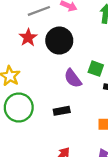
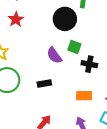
black circle: (59, 41) -> (65, 19), moved

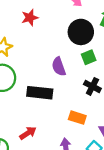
green square: (74, 47) -> (89, 57), moved, turned 32
black rectangle: (44, 83) -> (40, 93), size x1.6

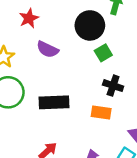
purple semicircle: (59, 67) -> (47, 49), moved, turned -36
orange rectangle: (77, 118) -> (101, 113), moved

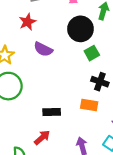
black rectangle: (54, 102) -> (52, 112), moved, size x0.7

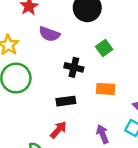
green square: (92, 53) -> (104, 48), moved
black cross: (100, 82) -> (74, 67), moved

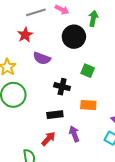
green square: (104, 48) -> (88, 71), turned -32
purple arrow: (103, 134) -> (74, 134), moved

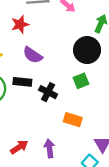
black circle: (74, 37) -> (87, 50), moved
green square: (88, 71) -> (81, 81), turned 32
black rectangle: (55, 115) -> (22, 82), moved

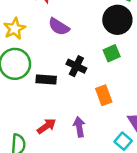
black rectangle: (22, 82) -> (46, 80), moved
orange rectangle: (73, 120) -> (104, 95), turned 54

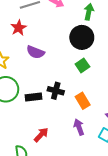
black cross: (76, 66) -> (56, 91), moved
purple arrow: (79, 127) -> (79, 127), moved

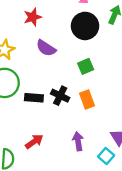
black circle: (82, 37) -> (85, 26), moved
green square: (82, 65) -> (86, 66), moved
orange rectangle: (83, 101) -> (87, 100), moved

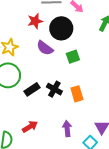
black circle: (85, 26) -> (61, 28), moved
green square: (86, 66) -> (73, 57), moved
black rectangle: (34, 98) -> (32, 89), turned -42

